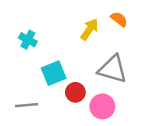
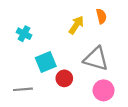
orange semicircle: (119, 19) -> (101, 16), turned 40
pink circle: (102, 106) -> (104, 90), moved

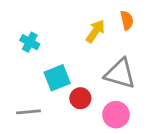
pink circle: (104, 90) -> (116, 115), moved

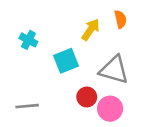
cyan square: (57, 78) -> (66, 61), moved
red circle: (80, 98) -> (87, 97), moved

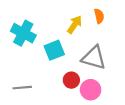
cyan cross: (28, 40) -> (23, 33), size x1.6

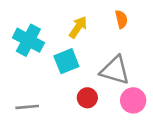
yellow arrow: (75, 25) -> (78, 27), moved
pink circle: (91, 90) -> (133, 100), moved

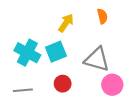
cyan cross: (28, 40) -> (27, 53), moved
red circle: (87, 98) -> (63, 84), moved

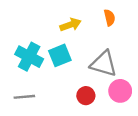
yellow arrow: (66, 23) -> (71, 25), turned 36
red circle: (63, 84) -> (86, 96), moved

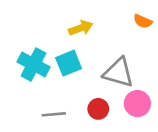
orange semicircle: (110, 18) -> (143, 21), moved, turned 126
gray line: (24, 97) -> (54, 114), moved

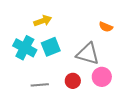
orange semicircle: (143, 21) -> (106, 27), moved
yellow arrow: (81, 28) -> (43, 21), moved

